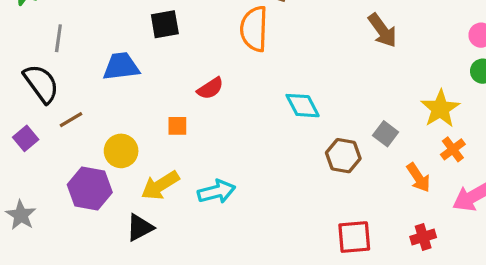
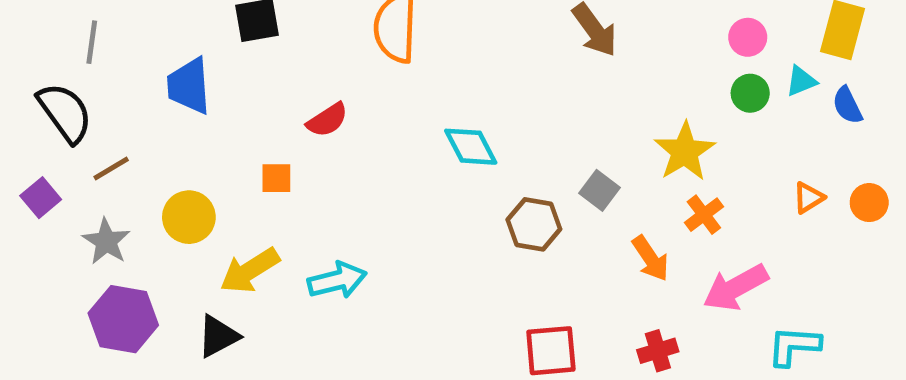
blue trapezoid: (121, 66) -> (189, 86), turned -87
purple hexagon: (90, 188) -> (123, 319), moved
gray star: (21, 215) -> (106, 241), moved

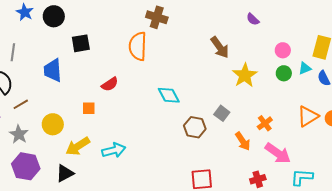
yellow star: (685, 151) -> (245, 75), moved
orange triangle: (808, 198) -> (308, 116), size x1.6
pink arrow: (736, 288) -> (278, 153), turned -116
red cross: (658, 351) -> (258, 179), moved

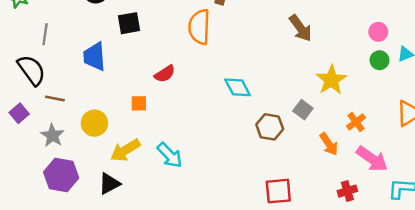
yellow star: (245, 75) -> (331, 80), moved
brown line: (21, 104) -> (55, 98), turned 42
cyan arrow: (114, 150) -> (170, 155), turned 60

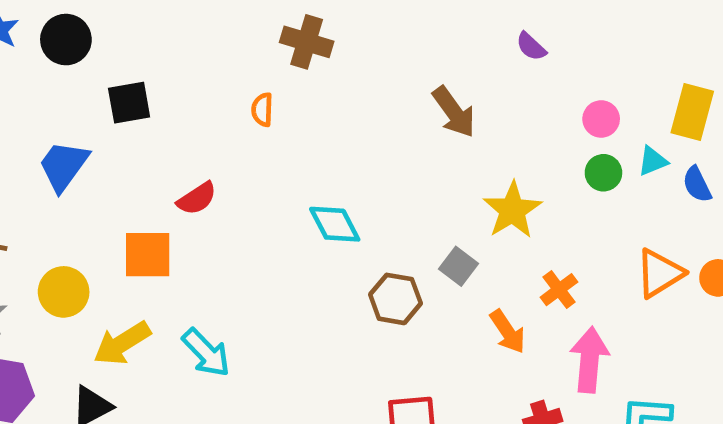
orange semicircle: (199, 27) -> (262, 110), size x0.5
blue trapezoid: (94, 57) -> (64, 166), turned 40
orange square: (139, 103) -> (148, 255), size x1.6
pink arrow: (372, 159) -> (589, 360), turned -120

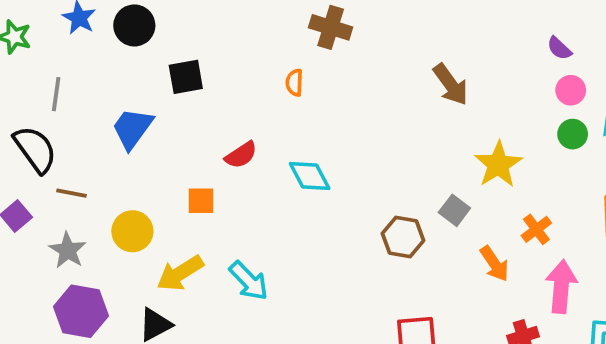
purple semicircle: (531, 47) -> (559, 48), moved
cyan diamond: (335, 224) -> (310, 176), moved
orange square: (148, 255) -> (201, 201), size x0.7

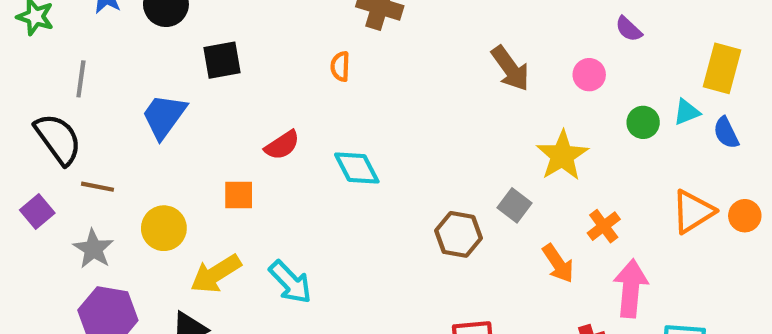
pink circle: (571, 90) -> (589, 75), moved

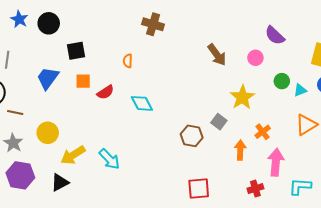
purple semicircle: (629, 29) -> (275, 35), size x1.5
orange semicircle: (340, 66) -> (128, 61), moved
cyan triangle: (687, 112) -> (300, 90), moved
orange square: (239, 195) -> (83, 81), moved
orange arrow: (558, 263) -> (240, 150), turned -144

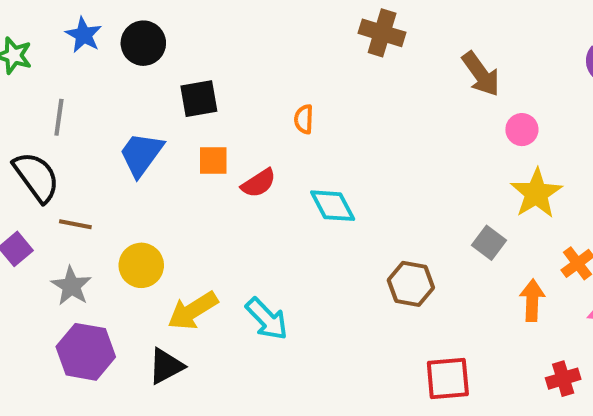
brown cross: (153, 24) -> (382, 33), moved
brown arrow: (217, 55) -> (481, 74), moved
pink circle: (255, 58) -> (522, 130), moved
brown hexagon: (192, 136) -> (411, 284), moved

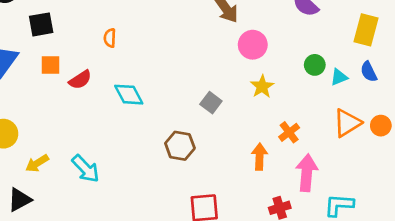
pink circle: (522, 130) -> (253, 45), size x1.4
yellow star: (536, 193) -> (262, 86), size x0.7
gray square: (489, 243) -> (211, 103), moved
yellow arrow: (193, 311) -> (37, 163), size x0.7

